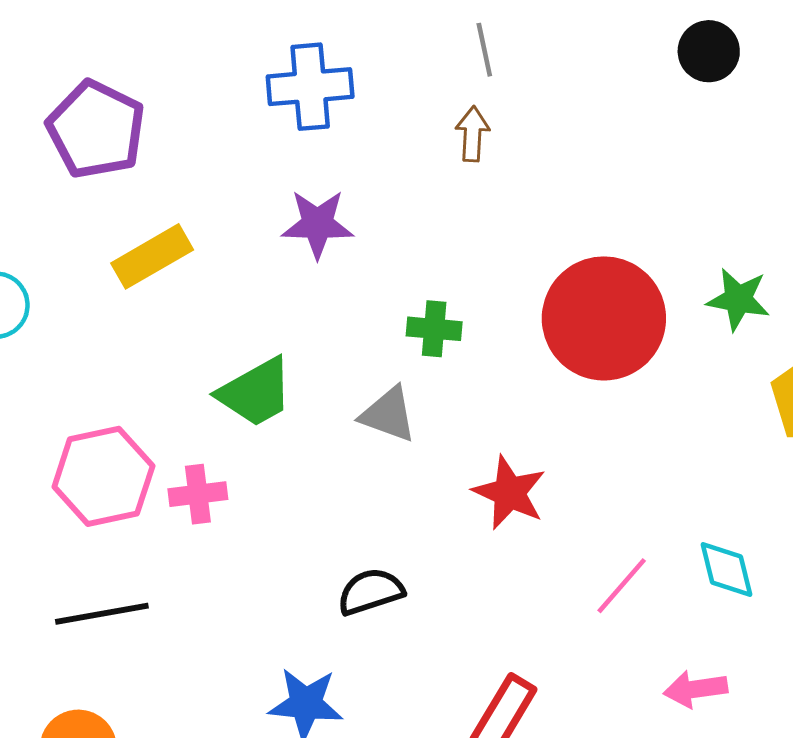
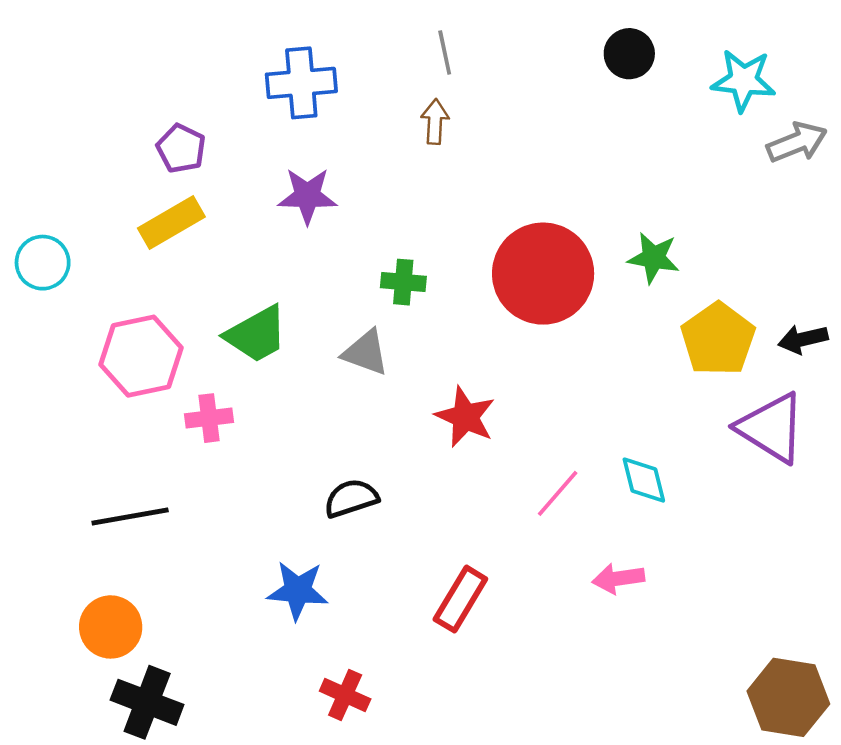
purple pentagon: (96, 129) -> (181, 148), moved, size x0.6
pink hexagon: (103, 476) -> (141, 356), moved

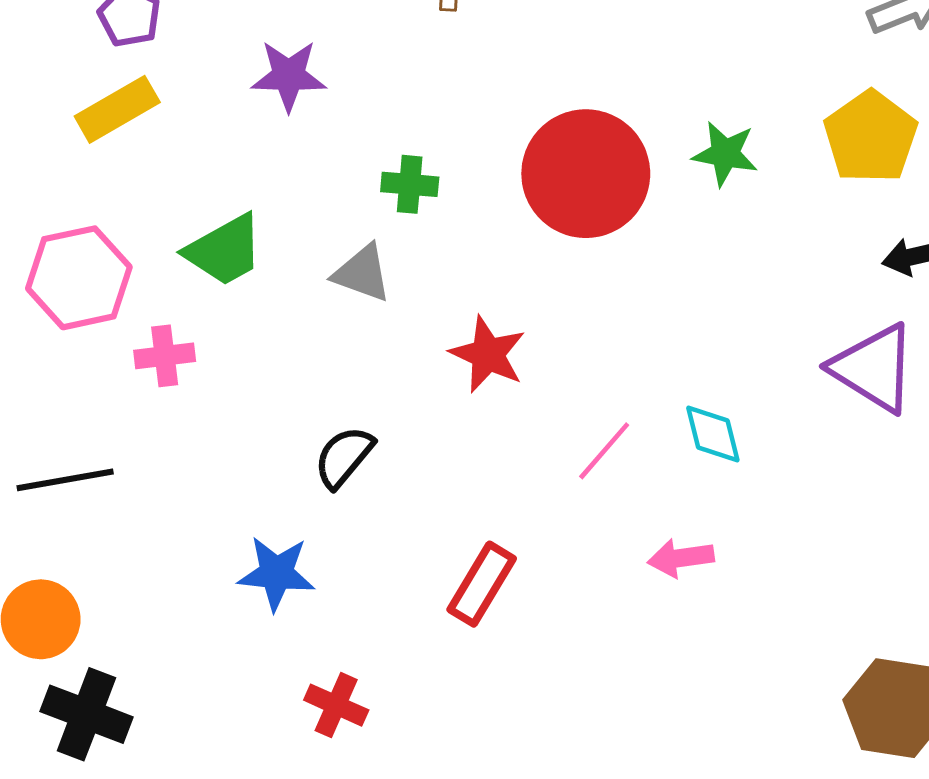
yellow pentagon: (718, 339) -> (871, 137), moved
black semicircle: (351, 498) -> (344, 457), turned -32

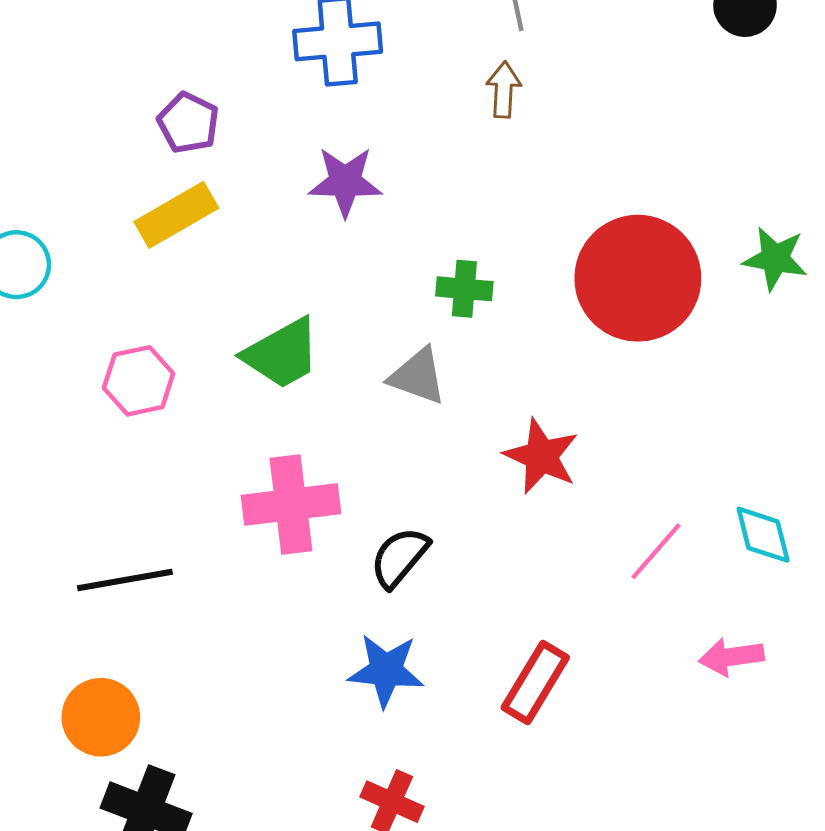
pink hexagon: (79, 278) -> (139, 381), size x0.7
pink cross: (165, 356) -> (291, 504), moved, size x1.6
blue star: (276, 573) -> (386, 670), moved

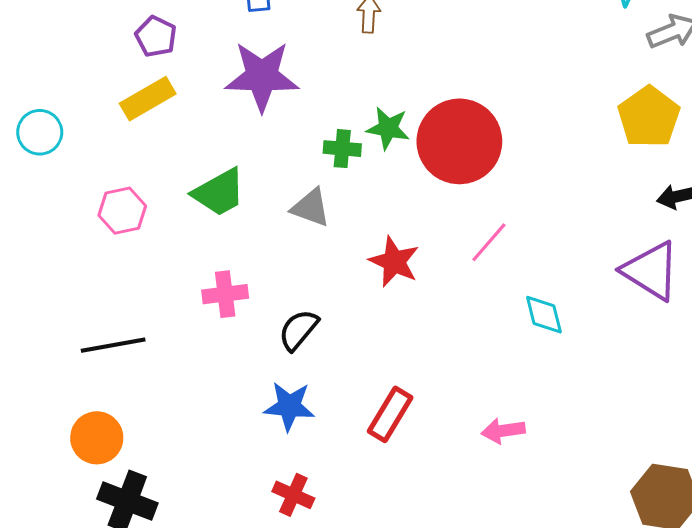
purple star: (345, 182) -> (262, 76), size x1.5
green star: (775, 259) -> (388, 128), moved
pink cross: (291, 504) -> (225, 294), size x0.7
pink line: (656, 551) -> (489, 242), moved
pink arrow: (731, 657) -> (503, 431), moved

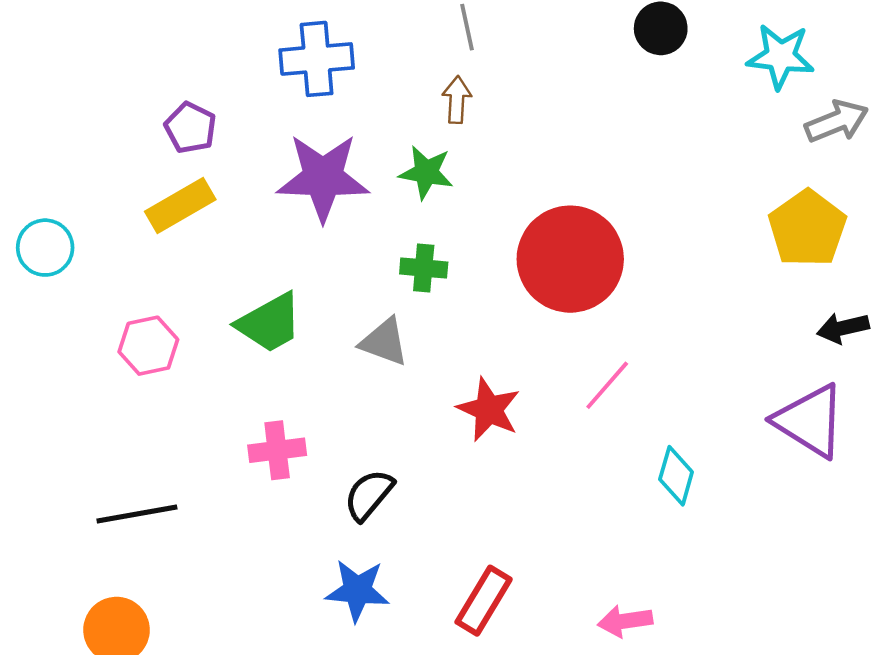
green star: (388, 128) -> (426, 172), moved
cyan diamond: (544, 315) -> (676, 476), turned 30

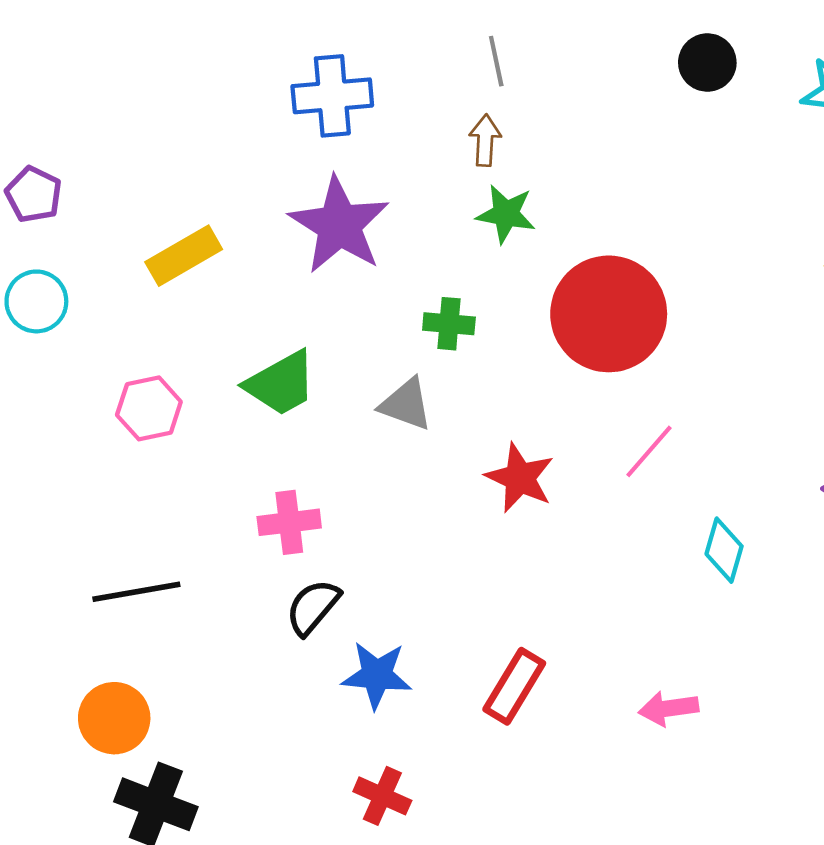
purple pentagon: (190, 128) -> (34, 194), moved
green star: (426, 172) -> (506, 214), moved
purple star: (323, 177) -> (339, 225), turned 30
black semicircle: (369, 495) -> (313, 607), moved

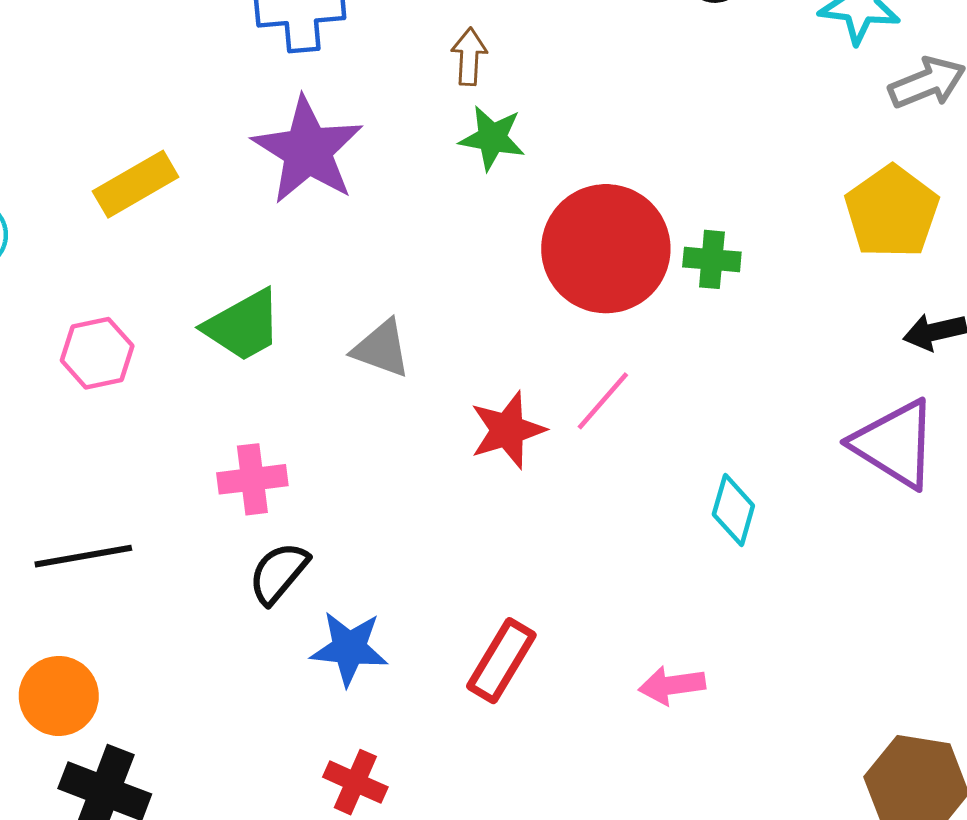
green cross: (449, 324) -> (712, 259), moved
pink line: (649, 451) -> (603, 401), moved
red star: (520, 478) -> (508, 430), turned 30

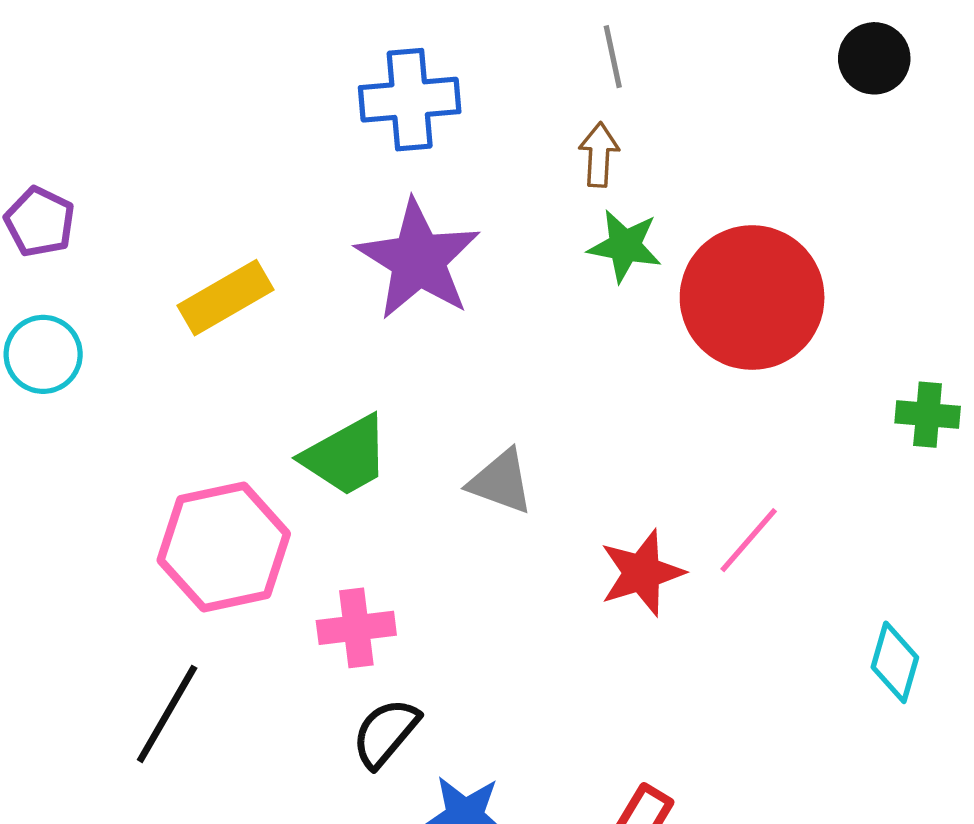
red circle: (606, 249) -> (752, 298), moved
green cross: (712, 259) -> (928, 415), moved
pink hexagon: (97, 353) -> (224, 547), moved, size x1.6
black line: (83, 556) -> (167, 714), turned -50

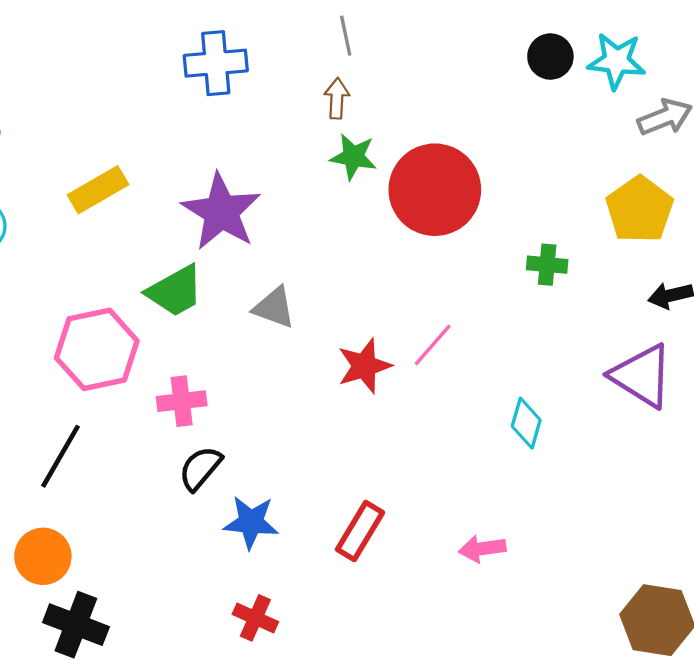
black circle: (874, 58) -> (550, 57), moved
purple star: (418, 260) -> (221, 212), moved

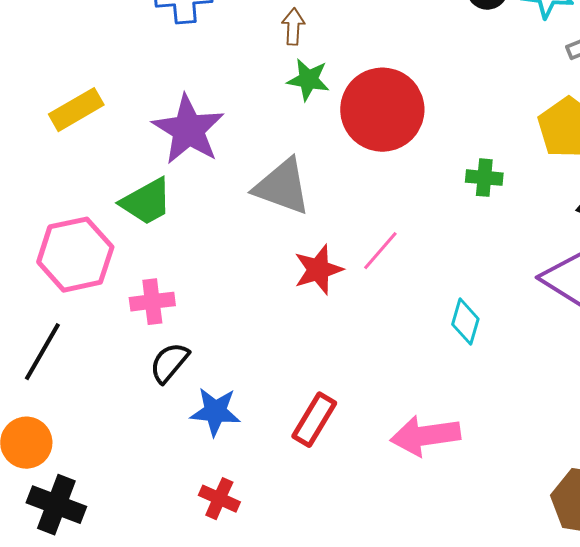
gray triangle: (274, 308) -> (282, 187), moved, size x1.5
pink arrow: (482, 549) -> (425, 436), size x1.6

